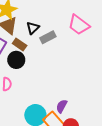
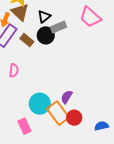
brown rectangle: (20, 44) -> (27, 40), moved
black circle: (16, 60) -> (46, 35), moved

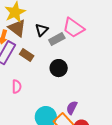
pink trapezoid: (90, 17) -> (74, 28), moved
black circle: (46, 35) -> (59, 68), moved

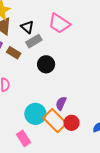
black triangle: (42, 30) -> (27, 27), turned -32
gray rectangle: (57, 39) -> (34, 41), moved

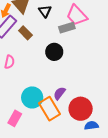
gray rectangle: (34, 41) -> (67, 28), moved
red circle: (72, 123) -> (81, 109), moved, size x1.5
pink rectangle: (23, 138) -> (15, 118), turned 49

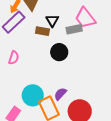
black triangle: (45, 11) -> (52, 21), moved
brown rectangle: (25, 33) -> (42, 31), moved, turned -40

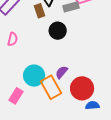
brown rectangle: (42, 31) -> (40, 11), turned 64

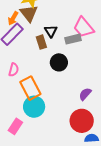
purple semicircle: (62, 72) -> (85, 94), moved
orange rectangle: (51, 87) -> (30, 88), moved

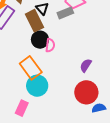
brown rectangle: (41, 42) -> (34, 21), size x1.5
black circle: (59, 62) -> (40, 40), moved
pink semicircle: (14, 70) -> (50, 45), moved

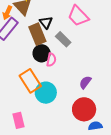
gray rectangle: (65, 13) -> (63, 39), moved, turned 63
cyan circle: (37, 86) -> (46, 93), moved
pink rectangle: (22, 108) -> (18, 120), turned -42

